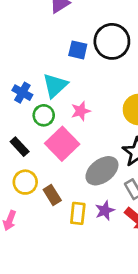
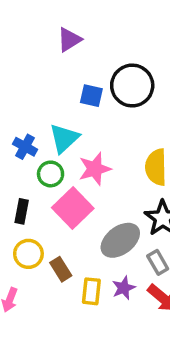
pink star: (81, 111) -> (95, 169), size x1.4
black rectangle: (20, 147) -> (22, 211), turned 54

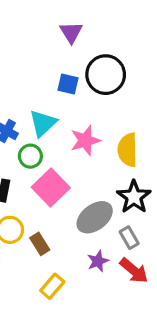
purple triangle: (69, 40) -> (71, 32), moved, turned -30
pink star: (95, 169) -> (85, 140), moved
yellow rectangle: (91, 291) -> (52, 286), moved, turned 35

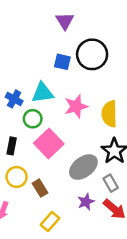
cyan triangle: (43, 123) -> (43, 93), turned 35

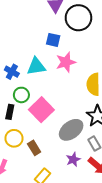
black circle: (92, 54) -> (78, 18), moved
pink star: (76, 106) -> (66, 62), moved
green circle: (33, 119) -> (21, 95), moved

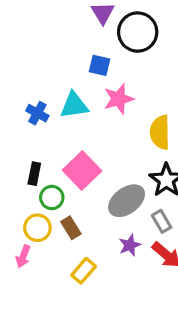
green circle: (21, 95) -> (52, 198), moved
yellow circle: (14, 138) -> (37, 228), moved

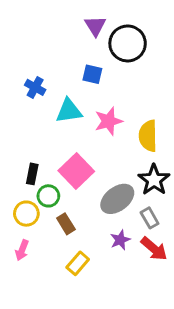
pink star: (119, 99) -> (108, 121), moved
blue cross: (37, 113) -> (35, 87), moved
yellow circle: (37, 228) -> (26, 214), moved

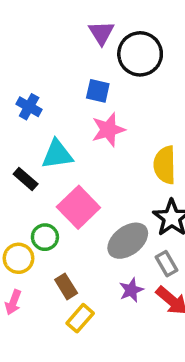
cyan triangle: (69, 111) -> (57, 154), moved
pink star: (108, 121) -> (108, 130), moved
black rectangle: (32, 174) -> (26, 179), moved, turned -60
brown rectangle: (66, 224) -> (66, 286), moved

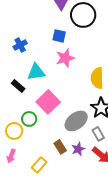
blue cross: (29, 107) -> (20, 45), turned 32
brown rectangle: (66, 286) -> (60, 147), moved
yellow rectangle: (80, 318) -> (39, 165), moved

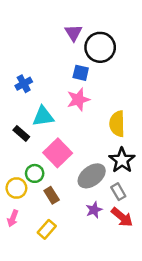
blue square: (59, 36) -> (81, 73), moved
brown rectangle: (60, 147) -> (52, 195), moved

